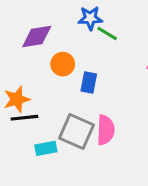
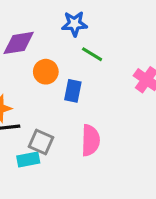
green line: (107, 33) -> (92, 54), moved
gray square: (76, 131) -> (41, 142), moved, size x0.7

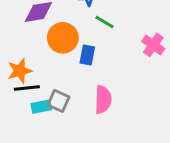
orange circle: (46, 72) -> (63, 38), size x1.4
cyan rectangle: (28, 160) -> (41, 107), moved

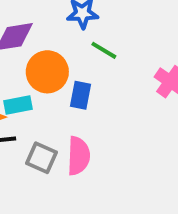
pink semicircle: (103, 100) -> (79, 156), moved
cyan rectangle: (41, 107) -> (18, 105), moved

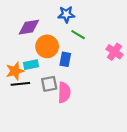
gray square: (41, 158) -> (49, 84), moved, turned -35

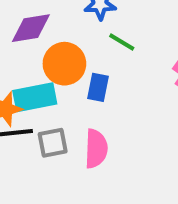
cyan rectangle: (31, 65) -> (35, 97), size x1.5
gray square: (49, 84) -> (53, 143), moved

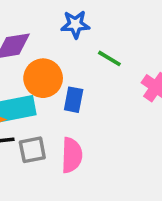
green line: (122, 42) -> (109, 58), moved

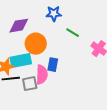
blue rectangle: (74, 100) -> (53, 65), moved
pink semicircle: (72, 155) -> (42, 75), moved

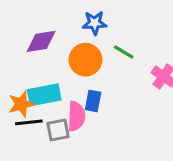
orange circle: (36, 44) -> (85, 60), moved

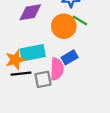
green line: (124, 52) -> (80, 20), moved
blue rectangle: (93, 101) -> (70, 57), turned 49

